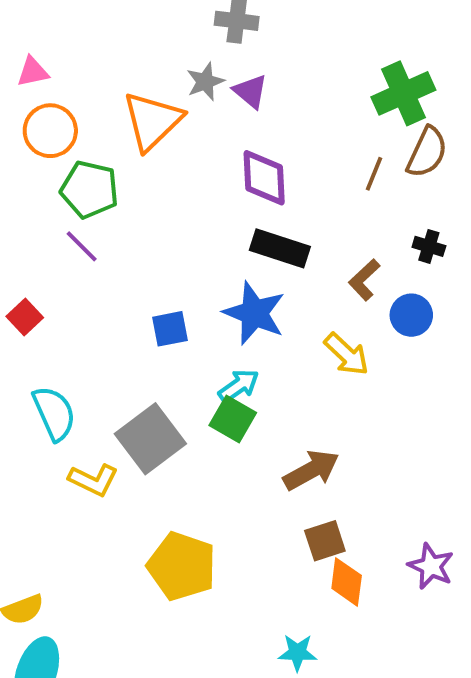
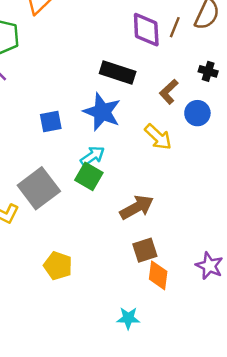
purple diamond: (264, 178) -> (146, 30), moved
yellow pentagon: (182, 566) -> (58, 266), size x0.7

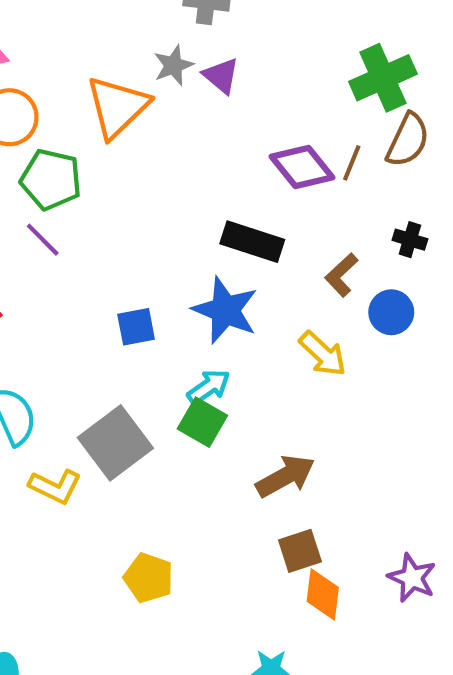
purple diamond: (146, 30) -> (302, 167), turned -36

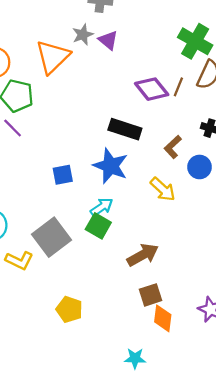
green cross: (383, 78) -> (195, 41), turned -36

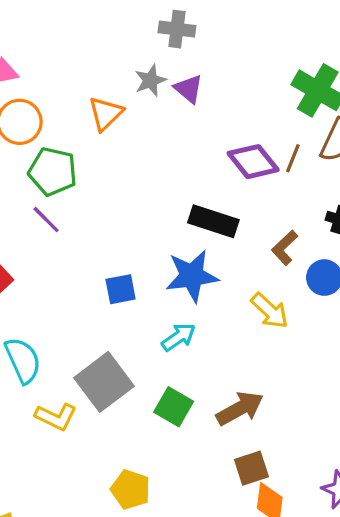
orange triangle: (53, 57) -> (106, 114), size x0.7
blue star: (111, 166) -> (192, 276), turned -30
green square: (98, 226) -> (174, 407), moved

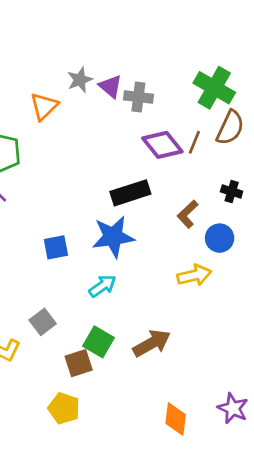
gray cross: (177, 29) -> (138, 97), moved
black rectangle: (213, 221) -> (130, 193), turned -36
yellow arrow: (270, 311) -> (194, 275), moved, turned -56
gray square: (104, 382) -> (43, 322), size x0.6
brown square: (251, 468) -> (79, 363), moved

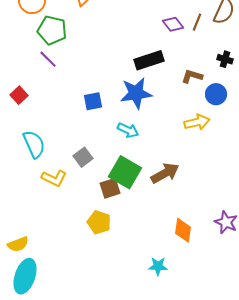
purple diamond: (162, 145) -> (173, 24), size x0.7
brown L-shape: (188, 214) -> (192, 76), turned 60
cyan arrow: (102, 286) -> (128, 130), turned 60
green square: (99, 342) -> (125, 172), size x1.4

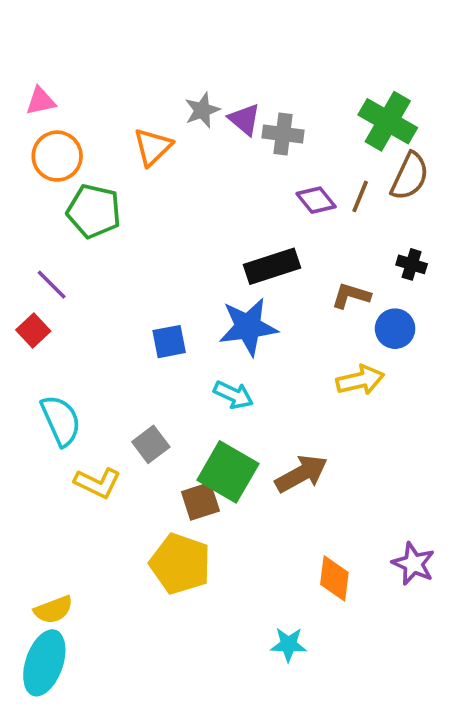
purple line: (48, 59) -> (52, 285), moved
yellow pentagon: (99, 222) -> (180, 564), size x1.4
yellow semicircle: (18, 244) -> (53, 610), moved

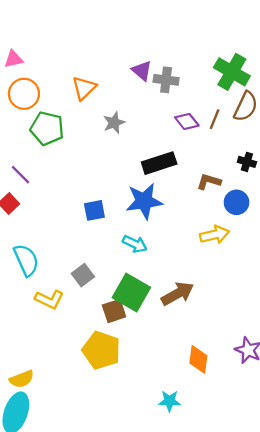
gray star: (202, 110) -> (114, 123), moved

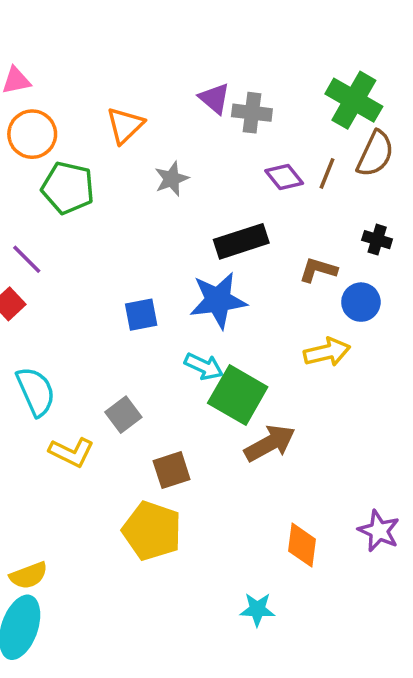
green square: (131, 292) -> (238, 395), moved

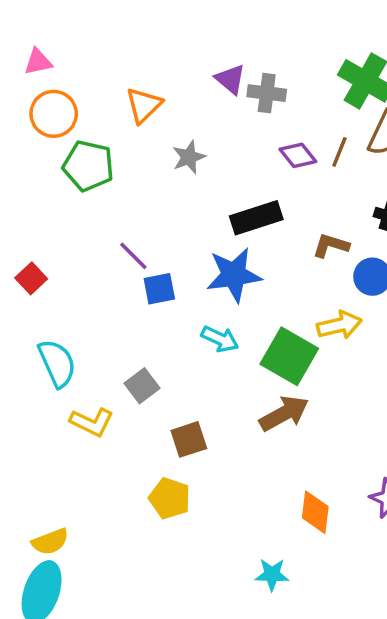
purple line: (27, 259) -> (133, 256), moved
green square: (238, 395) -> (289, 356), moved
yellow pentagon: (152, 531) -> (170, 498), size x0.7

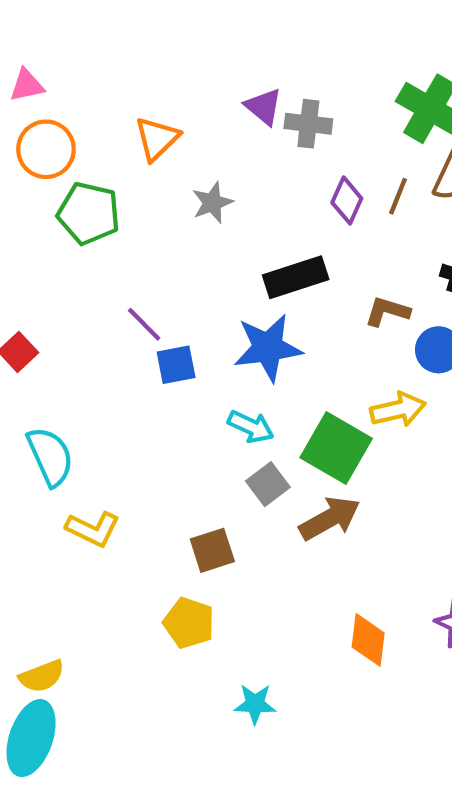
purple diamond: (298, 155) -> (347, 200), turned 63
gray square: (142, 386) -> (268, 484), moved
cyan star: (272, 575) -> (255, 704), moved

